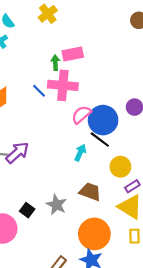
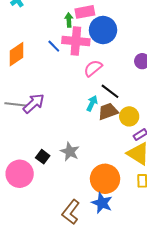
blue circle: (103, 120) -> (103, 30), moved
brown trapezoid: (90, 192) -> (108, 111), moved, turned -40

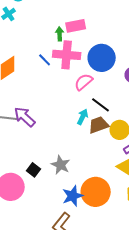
blue circle: (103, 30) -> (102, 58), moved
purple arrow: (34, 103) -> (25, 117), turned -95
blue star: (102, 203) -> (73, 196), moved, turned 30

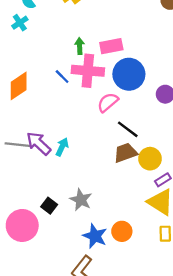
pink rectangle: (76, 26) -> (111, 46), moved
cyan arrow: (83, 117) -> (62, 147), moved
orange circle: (96, 192) -> (122, 231), size x0.6
blue star: (73, 196) -> (95, 236), turned -30

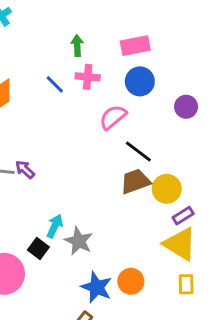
pink rectangle: (111, 46) -> (135, 46), moved
pink cross: (88, 71) -> (88, 77), size x0.6
blue circle: (129, 74) -> (140, 81), size x0.7
purple arrow: (39, 143) -> (25, 169), size x0.6
cyan arrow: (62, 147) -> (55, 226), moved

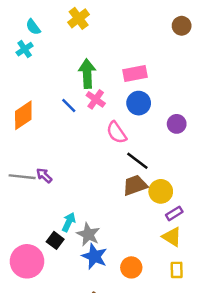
green arrow: (77, 46) -> (87, 74), size x1.6
pink cross: (88, 77) -> (96, 99), turned 30
pink semicircle: (113, 117) -> (117, 133), turned -85
yellow triangle: (180, 244) -> (172, 237), size x0.7
blue star: (97, 287) -> (94, 256), moved

